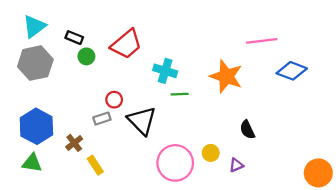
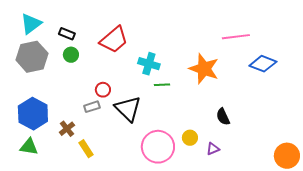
green circle: (86, 56) -> (71, 55), moved

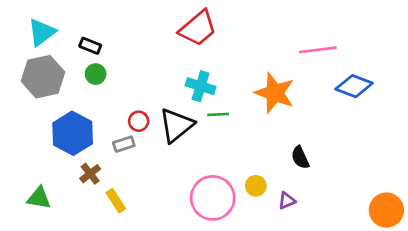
red trapezoid: (114, 40) -> (198, 28), moved
black triangle: (128, 109) -> (176, 125), moved, turned 36
blue hexagon: (33, 114) -> (73, 133), moved

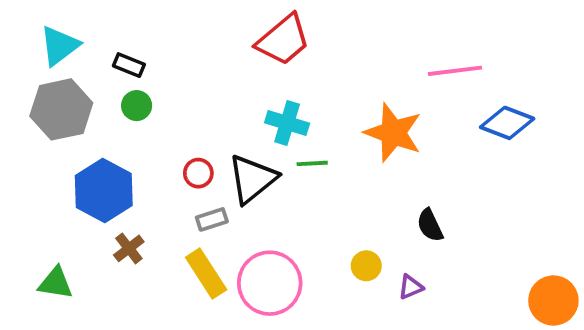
gray rectangle: (124, 144) -> (212, 219), moved
pink circle: (213, 198) -> (270, 283), moved
yellow rectangle: (116, 201) -> (206, 273), moved, size x1.4

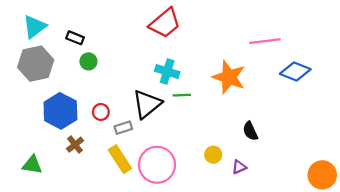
green circle: (137, 106) -> (88, 61), moved
red circle: (198, 173) -> (101, 112), moved

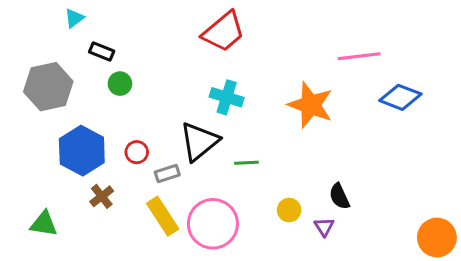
cyan triangle: (35, 27) -> (74, 18), moved, size x0.6
green line: (182, 95) -> (246, 163), moved
black semicircle: (250, 131) -> (339, 196), moved
purple triangle: (239, 167) -> (324, 227), turned -40

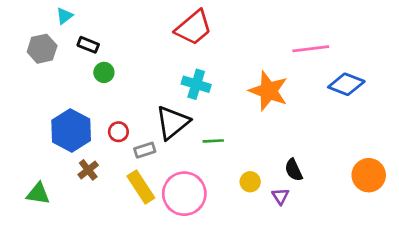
gray hexagon: (48, 87) -> (42, 49), moved, size x0.7
orange circle: (437, 238) -> (369, 175), moved

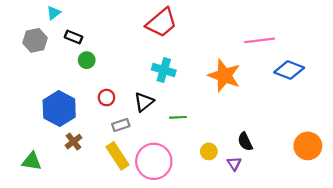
black triangle: (172, 122) -> (144, 102), size x0.7
red circle: (118, 132) -> (106, 98), moved

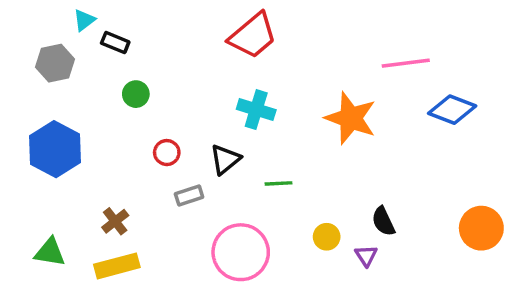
black rectangle: (73, 37) -> (115, 43), moved
blue hexagon: (59, 109) -> (55, 149), moved
yellow rectangle: (117, 156) -> (117, 266), moved, turned -72

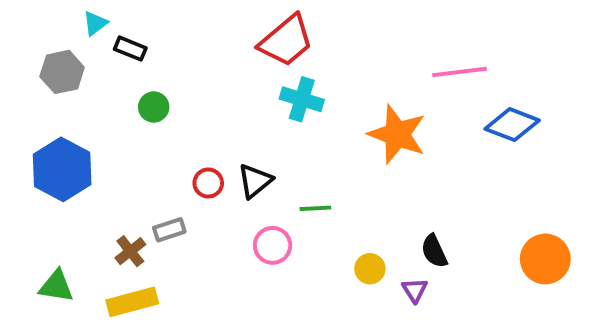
cyan cross: (256, 110) -> (302, 99), moved
red circle: (167, 153) -> (208, 183), moved
gray rectangle: (189, 195) -> (169, 230), moved
pink circle: (241, 252) -> (273, 245), moved, size x0.6

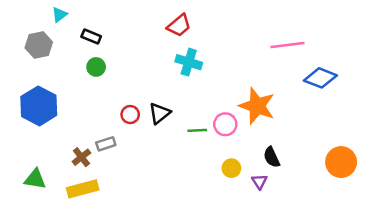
red trapezoid: (286, 41) -> (179, 26), size x0.7
black rectangle: (130, 49) -> (91, 36), moved
orange star: (397, 134) -> (257, 106), moved
pink circle: (273, 245) -> (225, 124), moved

